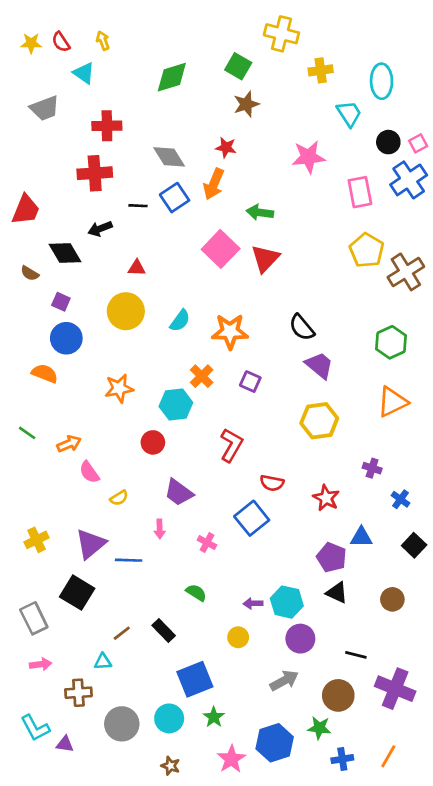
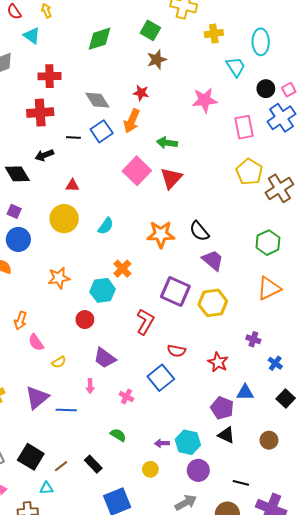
orange star: (230, 331) -> (161, 234), moved
purple square: (250, 382) -> (175, 291), moved, size x1.8
orange arrow: (69, 444) -> (20, 321), turned 132
black square: (77, 593) -> (31, 457), moved

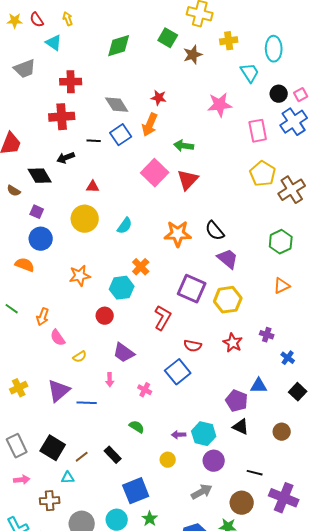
brown star: (157, 60) -> (193, 55), moved
orange triangle: (269, 288) -> (282, 286), size x0.7
red star: (218, 362) -> (233, 343), moved

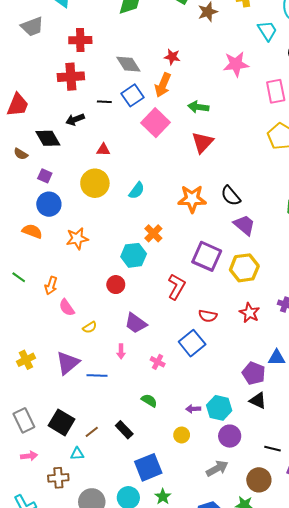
pink square: (155, 173) -> (156, 123), moved
orange star: (80, 276) -> (77, 239), moved

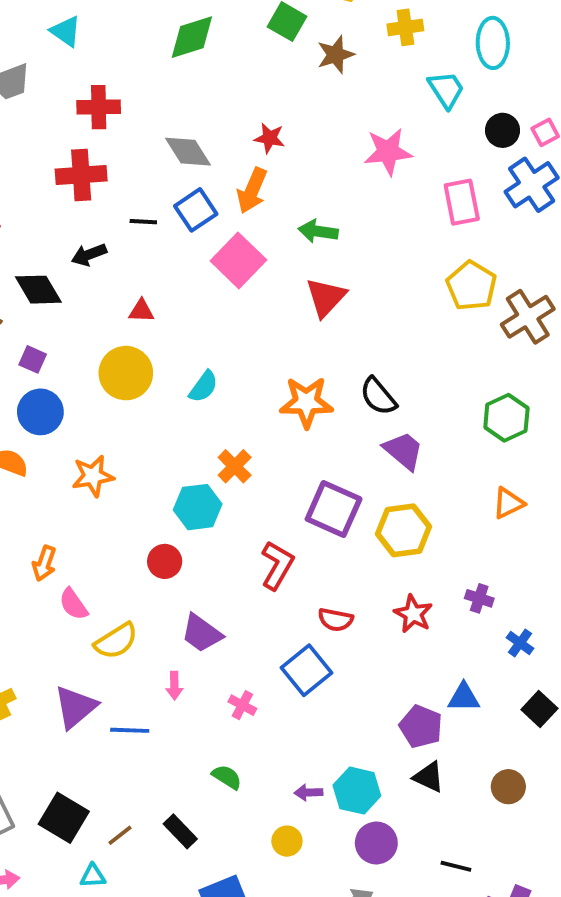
yellow semicircle: (90, 327) -> (116, 641), size x1.6

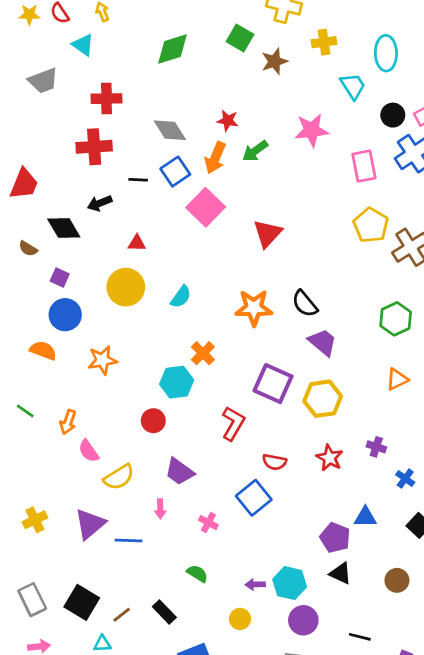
green arrow: (318, 231) -> (255, 151), moved, turned -44

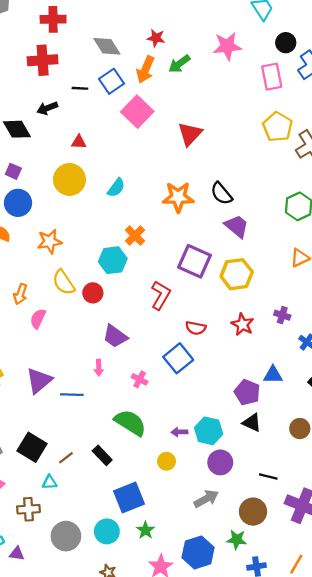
black circle: (393, 115) -> (286, 43), moved
pink semicircle: (89, 451) -> (38, 319), turned 60
yellow semicircle: (119, 477) -> (64, 282), moved, turned 88
green semicircle: (197, 573) -> (130, 423), size x1.8

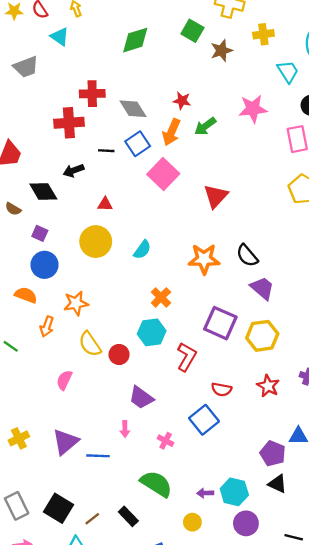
red cross: (53, 19) -> (92, 94), moved
cyan hexagon: (113, 260) -> (152, 332), moved
orange arrow: (20, 294) -> (47, 327), moved

